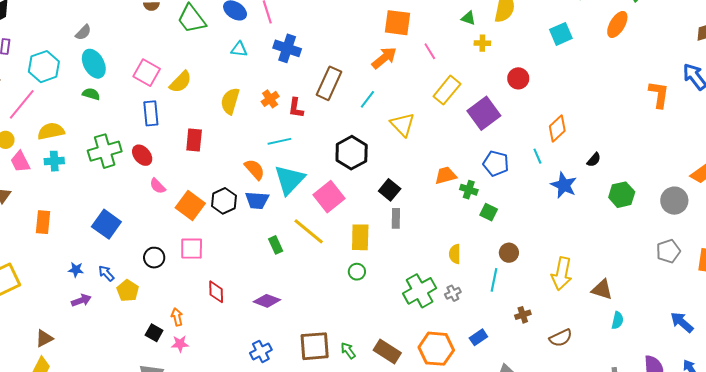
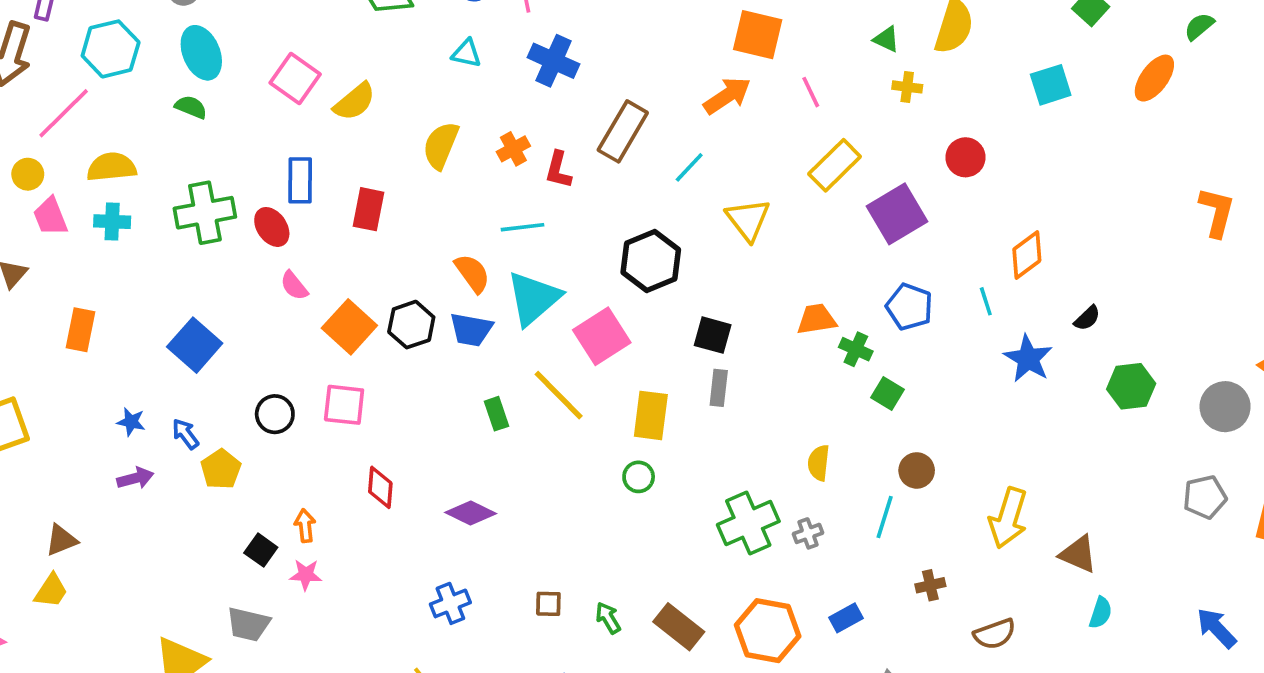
blue rectangle: (151, 113) -> (300, 180), moved
black square: (390, 190) -> (713, 335), turned -30
brown square: (315, 346) -> (548, 604), size x0.5

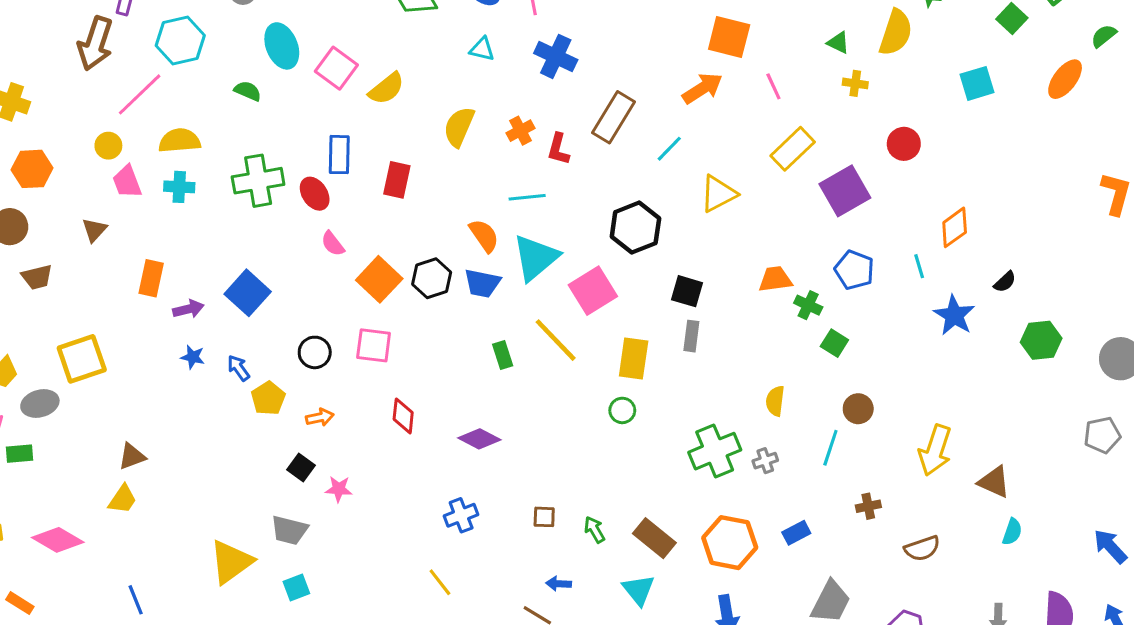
cyan ellipse: (201, 53) -> (282, 46), moved
yellow triangle: (748, 220) -> (718, 194), turned 39
purple arrow: (135, 478) -> (188, 309), moved
orange arrow: (305, 526) -> (320, 417), moved, turned 84

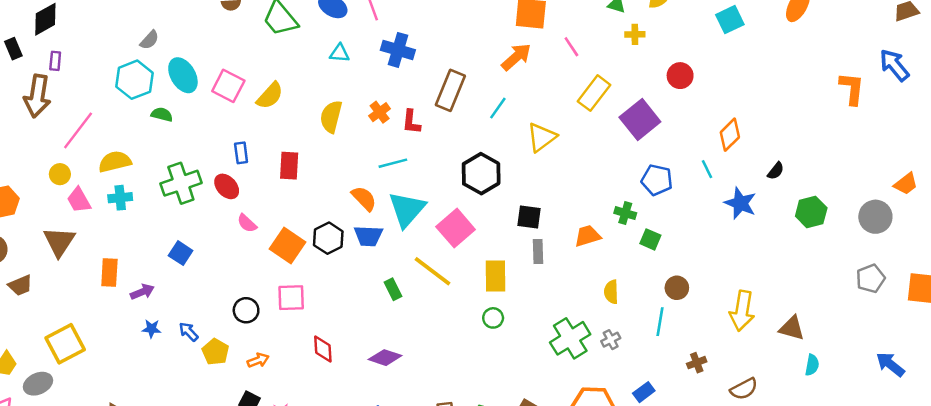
cyan hexagon: (180, 41) -> (135, 80), moved
blue rectangle: (339, 155) -> (241, 153), size x0.7
brown triangle: (94, 230) -> (59, 242), size x1.6
orange trapezoid: (775, 279) -> (588, 236), moved
blue square: (248, 293) -> (181, 253), moved, size x0.7

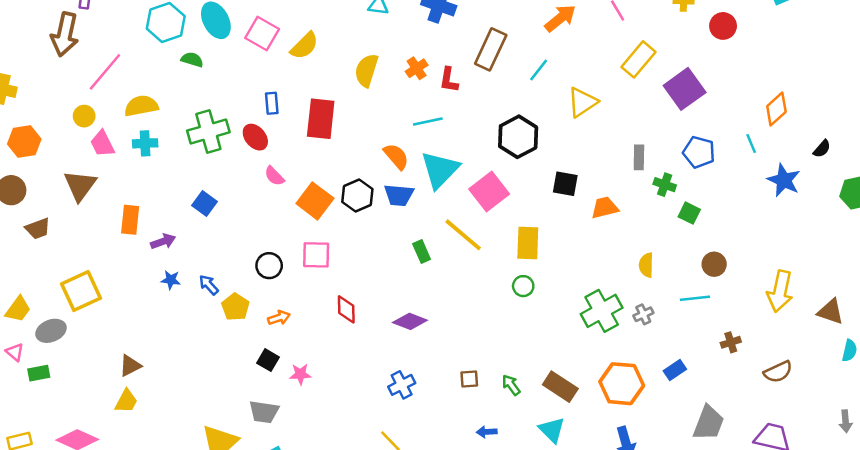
red circle: (680, 76) -> (723, 26), moved
red rectangle: (289, 166) -> (321, 119), size x1.4
orange trapezoid: (588, 236) -> (605, 208), moved
gray rectangle: (538, 251) -> (639, 157), moved
cyan line: (660, 322) -> (695, 298), turned 72

